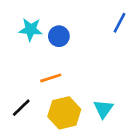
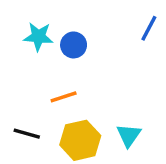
black line: (21, 108) -> (27, 134), turned 60

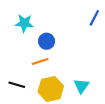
blue circle: (74, 45) -> (47, 41), moved

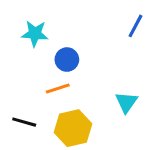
cyan triangle: (82, 86) -> (126, 102), moved

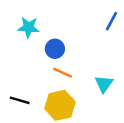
orange line: (58, 89) -> (62, 73), moved, turned 42

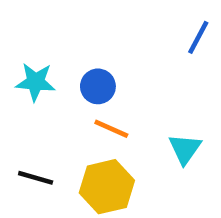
cyan star: (29, 27) -> (36, 82), moved

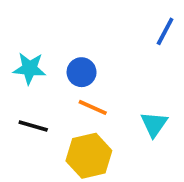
black line: (36, 178) -> (33, 126), moved

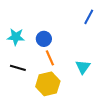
orange line: (93, 107) -> (50, 58), turned 42

